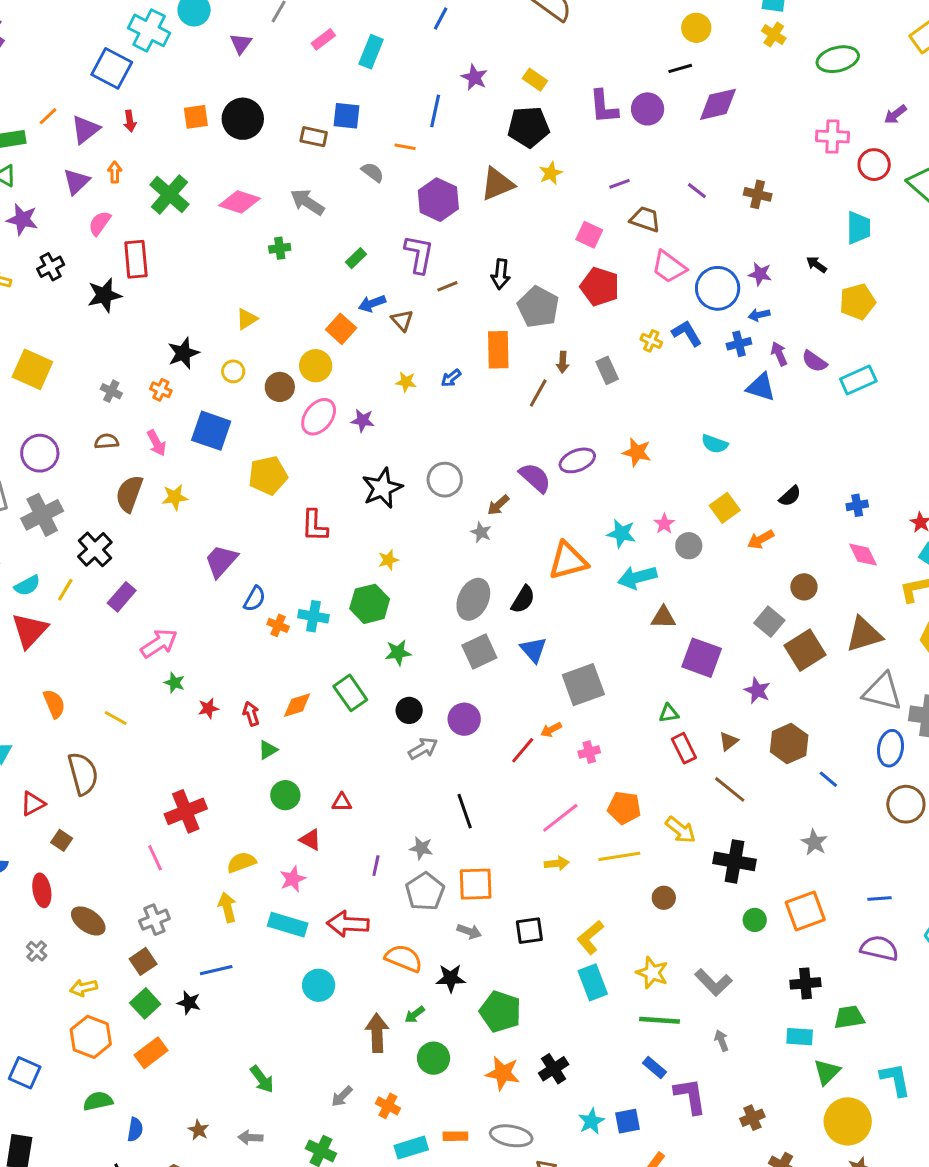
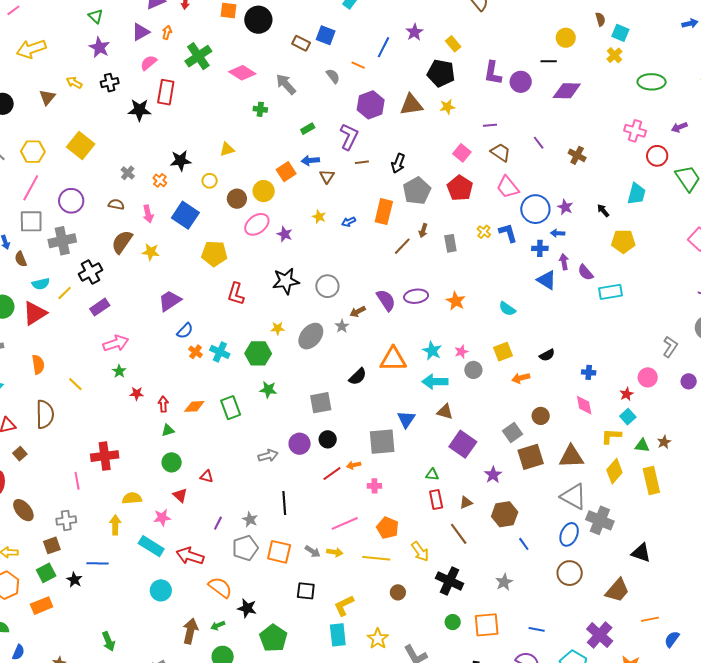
gray ellipse: (473, 599) -> (311, 336), moved
blue triangle: (534, 650) -> (406, 419), moved
black circle: (409, 710) -> (328, 439), moved
gray arrow: (469, 931) -> (313, 551), moved

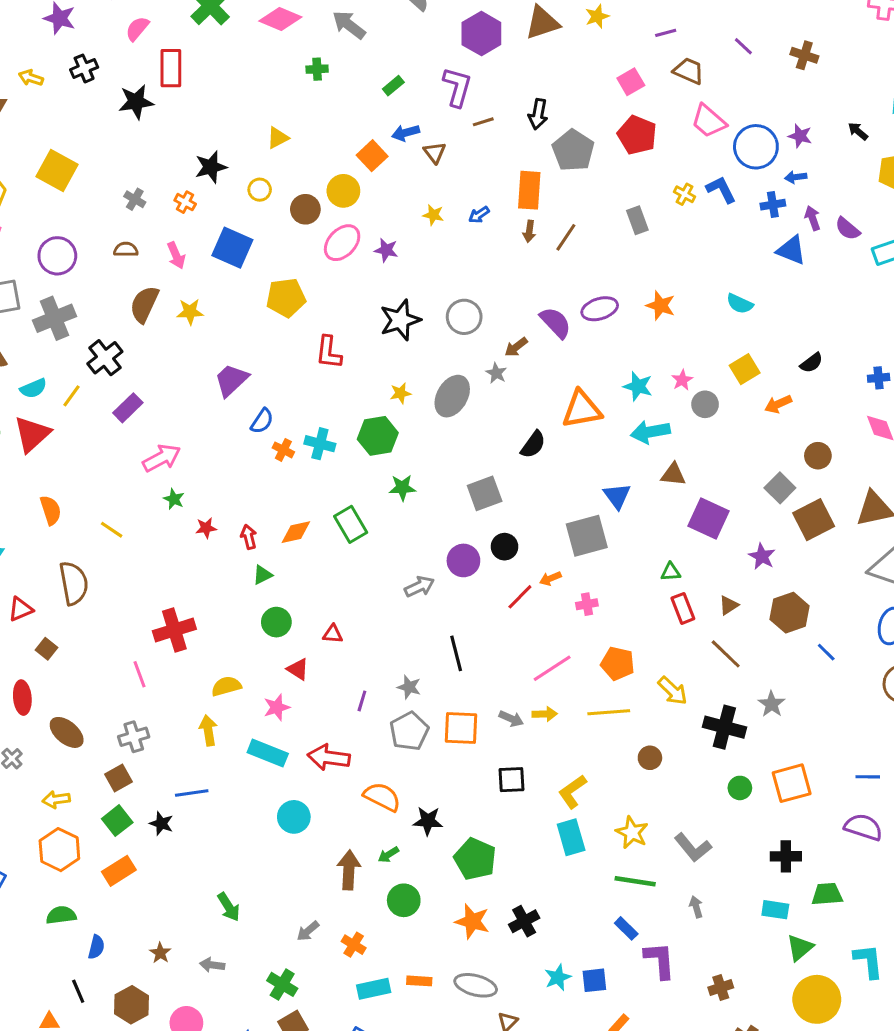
pink square: (462, 153) -> (631, 82), turned 30
brown arrow: (423, 230) -> (529, 231), moved
gray star: (504, 582) -> (772, 704), moved

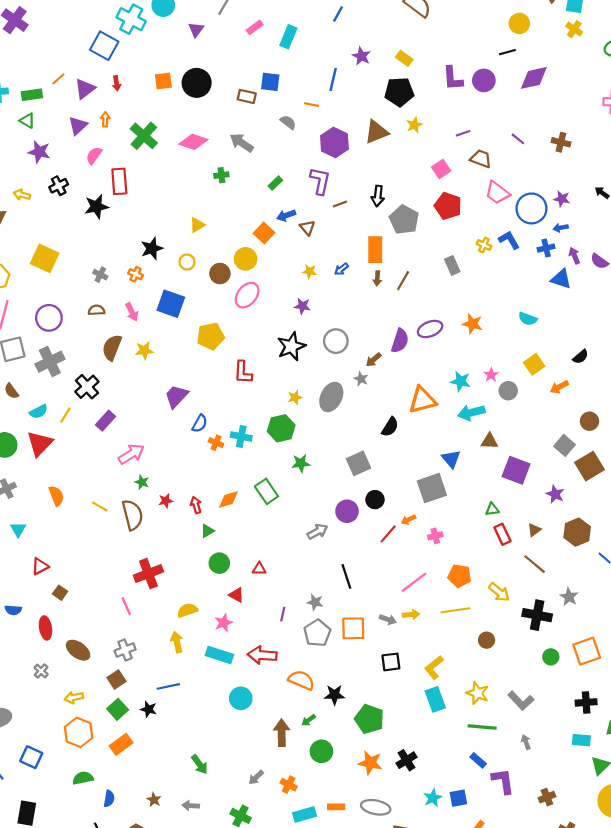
purple star: (386, 250) -> (302, 306), moved
purple semicircle: (556, 323) -> (400, 341), turned 65
brown semicircle: (74, 583) -> (132, 515), moved

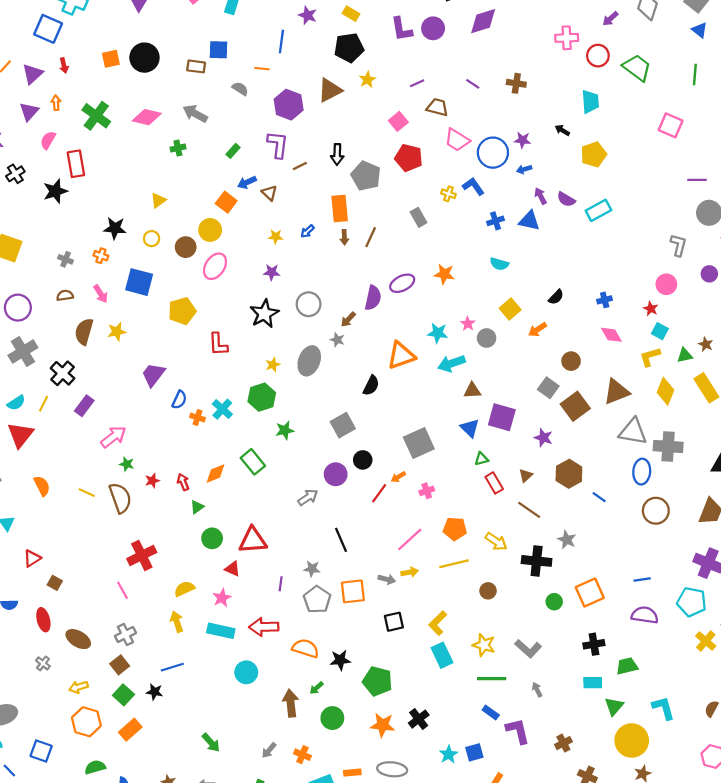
black star: (152, 248) -> (115, 228), turned 30
blue cross: (546, 248) -> (495, 221), moved
cyan cross: (241, 437) -> (222, 409), turned 36
blue triangle: (451, 459) -> (470, 428), moved
red triangle: (259, 569) -> (253, 540), size x2.0

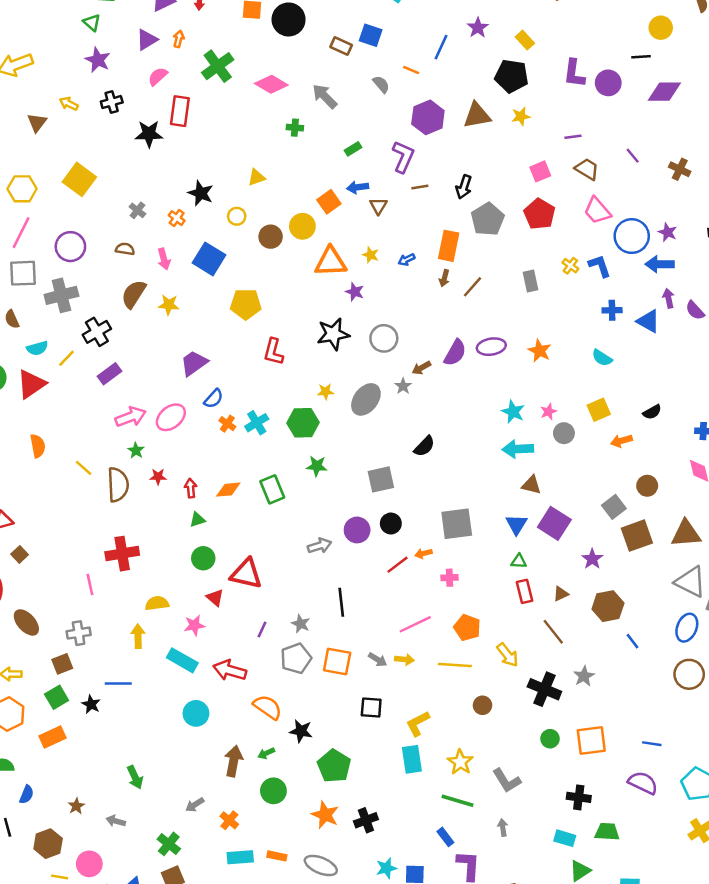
blue arrow: (524, 169) -> (660, 264), size x1.6
pink ellipse: (215, 266) -> (171, 417), moved
orange triangle: (401, 355) -> (331, 262), moved

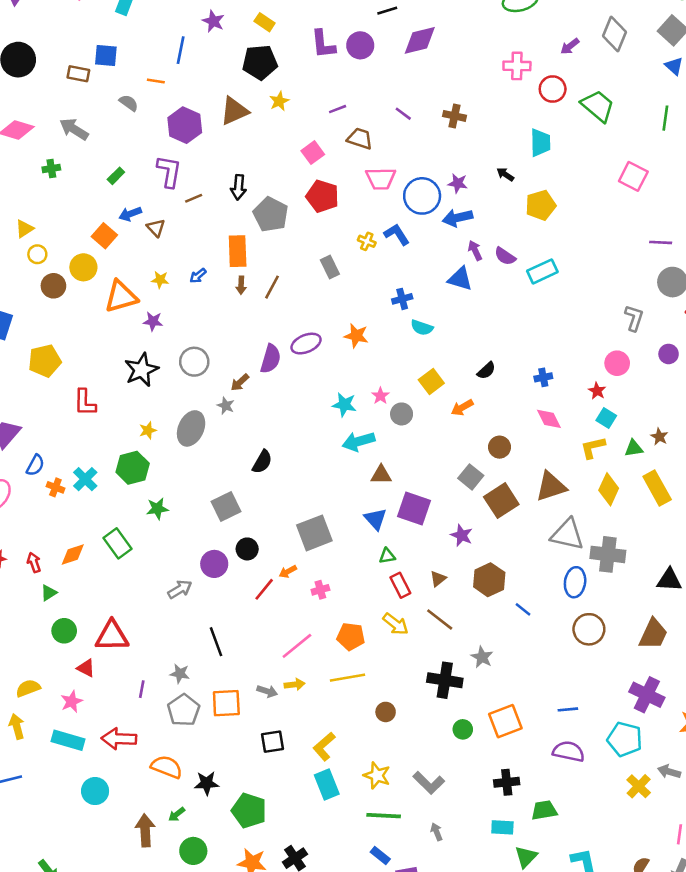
pink trapezoid: (597, 211) -> (381, 179), turned -36
yellow circle: (237, 216) -> (37, 254), moved
blue cross: (612, 310) -> (402, 299), moved
yellow arrow: (507, 655) -> (396, 624), moved

